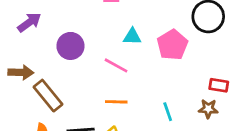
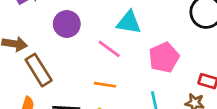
cyan triangle: (132, 37) -> (129, 22), size x1.4
pink pentagon: (172, 45) -> (164, 57), moved

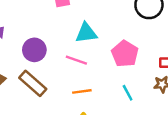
brown rectangle: (39, 70) -> (33, 83), moved

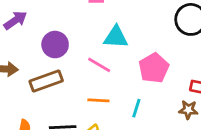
brown rectangle: (33, 83) -> (46, 81), turned -72
cyan line: (128, 93) -> (136, 108), moved, turned 35

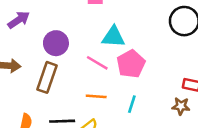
pink pentagon: (154, 68) -> (131, 64), moved
brown rectangle: (46, 81) -> (47, 77), turned -52

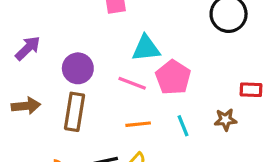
cyan line: (132, 104) -> (183, 126), turned -30
brown star: (181, 106) -> (225, 120), moved

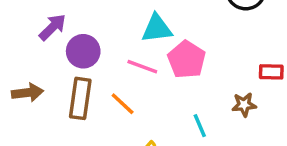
purple arrow: (28, 48) -> (53, 27), moved
orange line: (138, 124) -> (123, 104), moved, turned 50
cyan line: (183, 126) -> (200, 126), moved

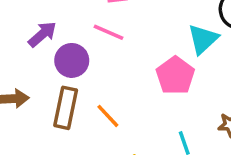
cyan triangle: (157, 28) -> (203, 39), moved, turned -40
pink line: (142, 67) -> (108, 32), moved

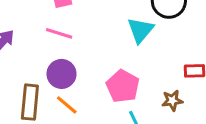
purple circle: (72, 60) -> (61, 74), moved
pink pentagon: (175, 76) -> (123, 86), moved

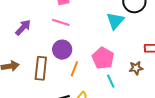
orange line: (67, 105) -> (74, 69), moved, turned 70

